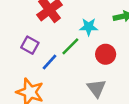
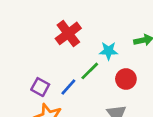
purple square: (30, 45) -> (40, 87), moved

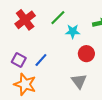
red cross: (68, 33) -> (25, 20), moved
green line: (90, 71) -> (58, 18), moved

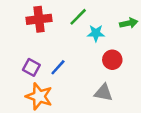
red cross: (25, 20) -> (39, 19), turned 30
gray triangle: (79, 81) -> (103, 93), turned -42

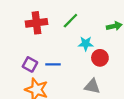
cyan star: (96, 33) -> (86, 44), moved
blue line: (58, 67) -> (53, 64), turned 48

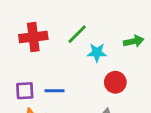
cyan star: (86, 44) -> (97, 53), moved
purple square: (30, 64) -> (25, 91), turned -32

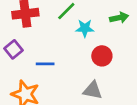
purple square: (25, 91) -> (14, 49), moved, turned -36

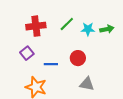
cyan star: (85, 28) -> (88, 29), moved
red circle: (102, 56) -> (78, 58), moved

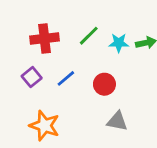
blue line: (51, 64) -> (66, 78), moved, turned -40

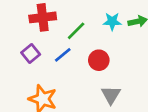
green line: (89, 36) -> (76, 31), moved
gray triangle: (117, 121) -> (111, 95), turned 50

